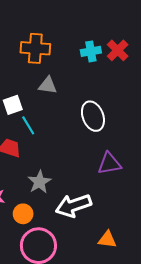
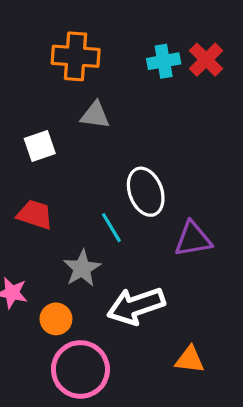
white ellipse: (93, 116) -> (146, 192), moved
cyan line: (28, 125) -> (111, 228), moved

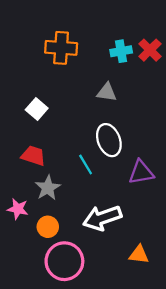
gray triangle: (95, 115) -> (107, 92), moved
white square: (40, 146) -> (37, 109), turned -30
gray star: (82, 268) -> (48, 188), moved

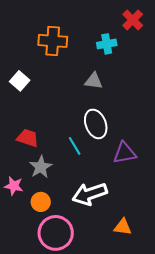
red cross: (150, 50) -> (133, 20), moved
white square: (37, 109) -> (20, 81), moved

